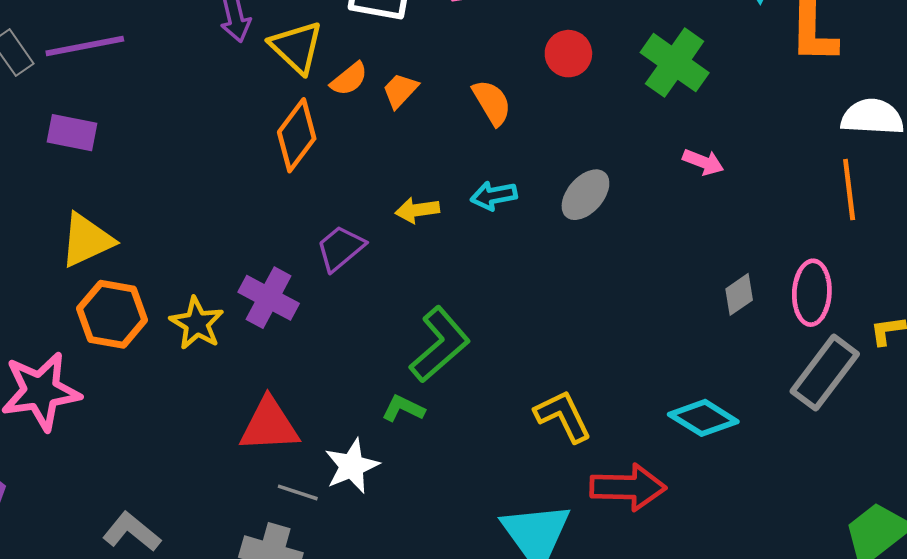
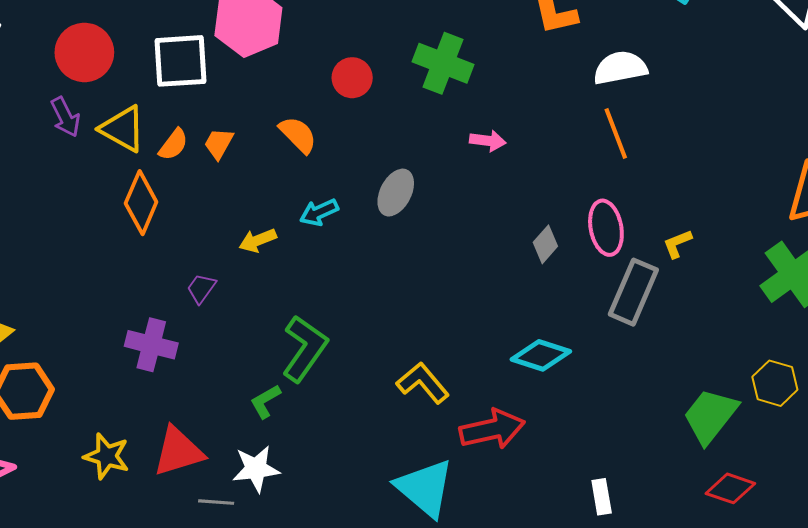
purple trapezoid: (341, 248) -> (201, 288), size x0.7
yellow star: (197, 323) -> (107, 456), moved
green L-shape: (403, 408) -> (265, 401), moved, turned -42
white star: (352, 466) -> (256, 469), turned 30

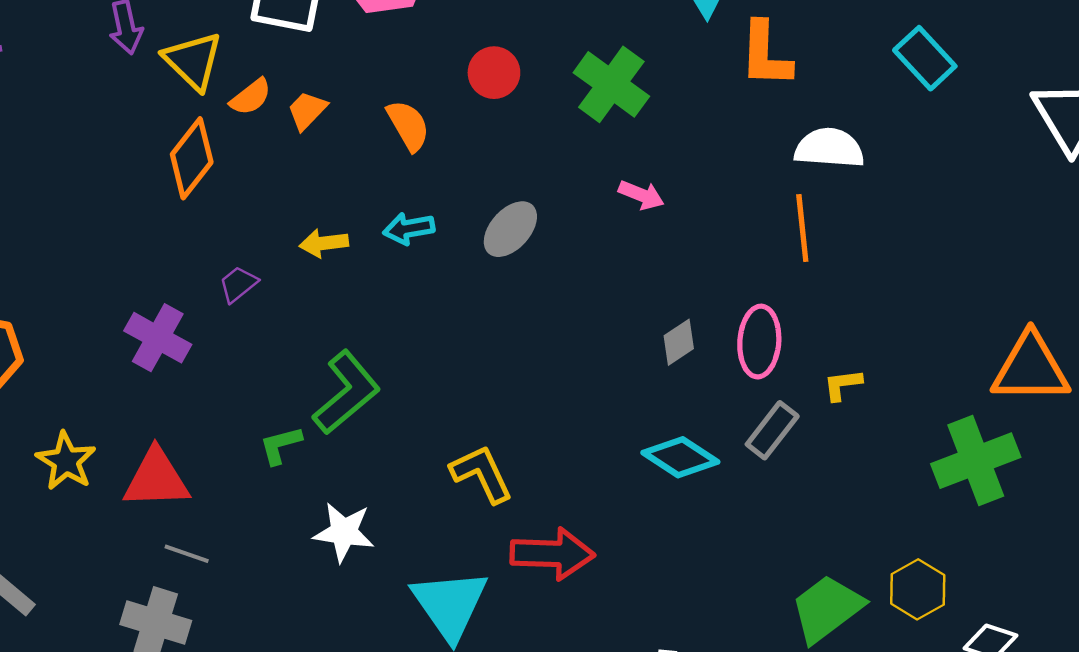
gray rectangle: (633, 292) -> (772, 430), size x0.7
cyan diamond: (541, 355) -> (680, 457), moved
white star: (256, 469) -> (344, 532), moved

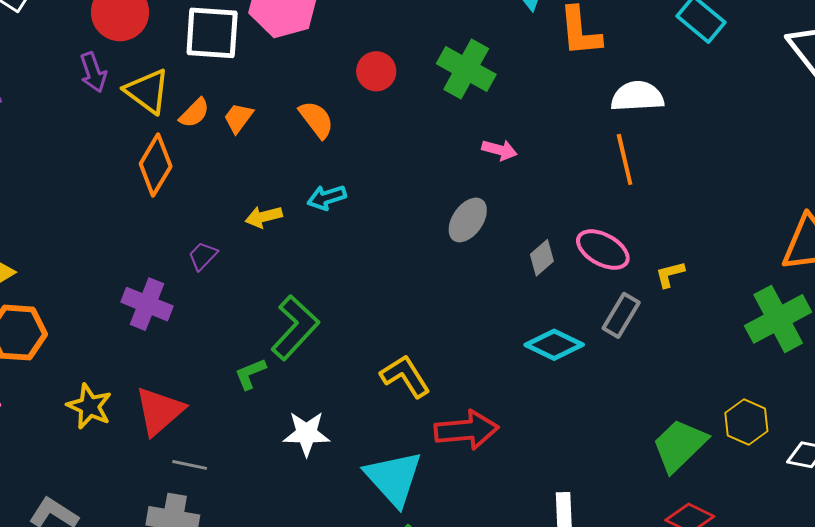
gray ellipse: (510, 229) -> (468, 220), moved
pink ellipse: (759, 342) -> (603, 250), turned -58
red triangle: (156, 479) -> (159, 411), turned -32

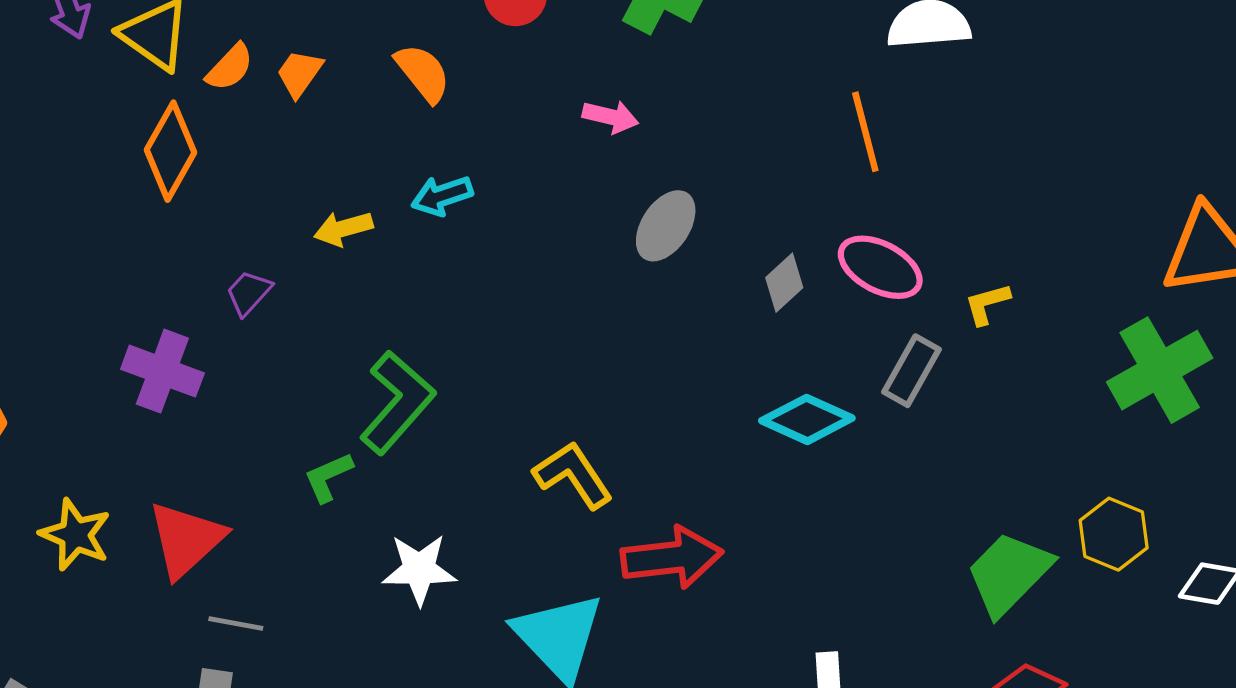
pink arrow: (499, 150) -> (610, 117), moved
orange line: (625, 159) -> (865, 132), moved

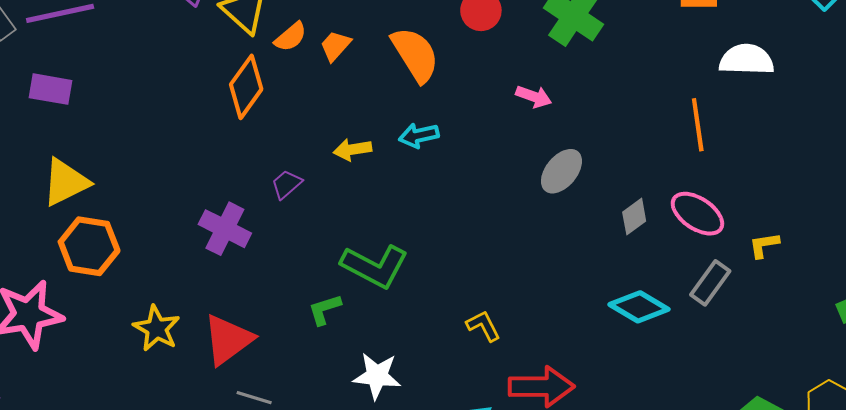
orange semicircle: (423, 73) -> (415, 55), size x1.4
green L-shape: (397, 402) -> (375, 266), turned 70
yellow L-shape: (573, 475) -> (483, 326), size x0.7

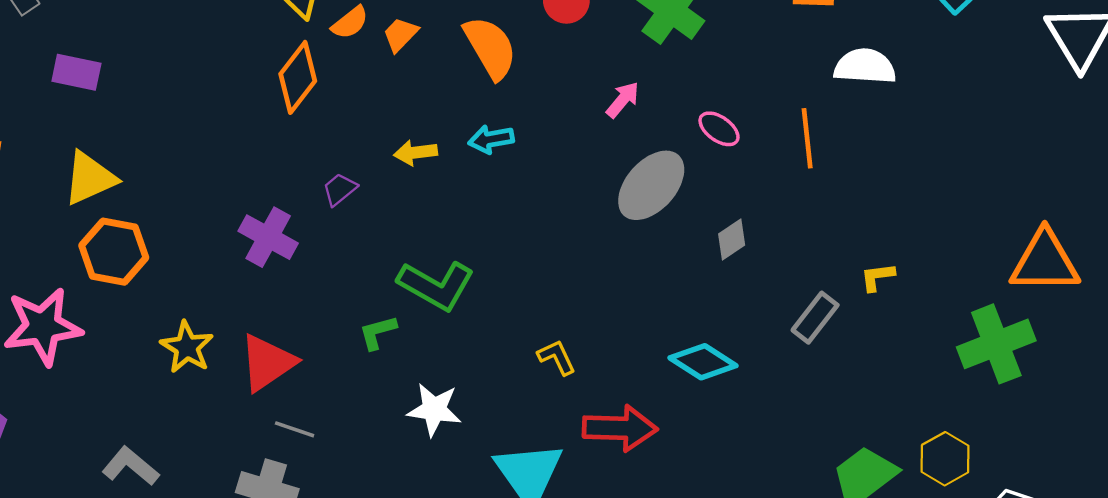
pink arrow: (534, 97) -> (623, 100), turned -72
gray ellipse: (561, 171) -> (651, 185), size x1.4
pink ellipse: (697, 214) -> (719, 129), moved, size x0.7
cyan diamond: (639, 307) -> (703, 362), moved

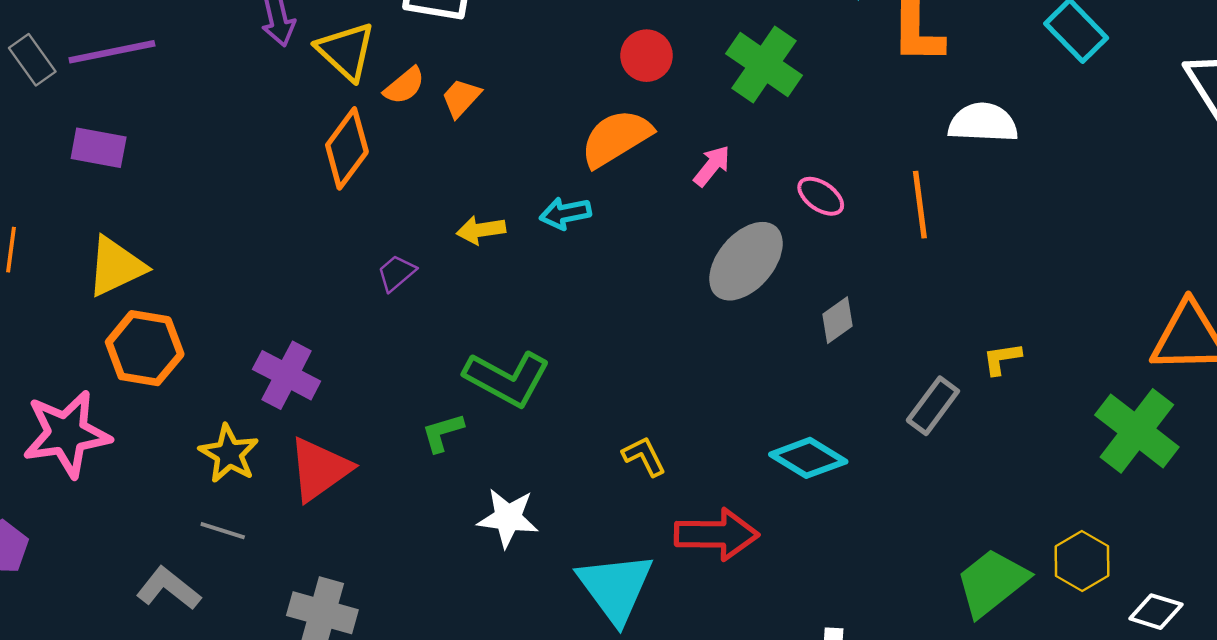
orange semicircle: (490, 48) -> (616, 138), moved, turned -90
purple cross: (268, 237) -> (287, 375), moved
green cross: (996, 344) -> (1137, 431), turned -30
gray line: (295, 429) -> (223, 531), moved

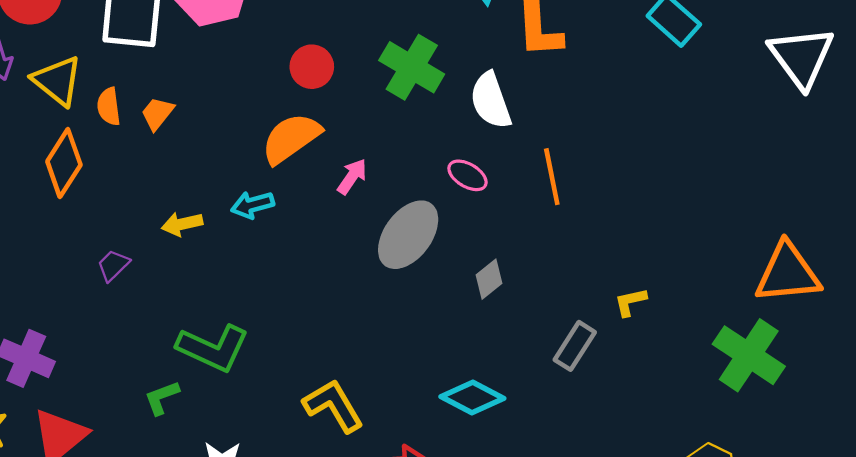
orange semicircle: (404, 86) -> (109, 107), turned 126
white semicircle: (983, 123) -> (491, 101), moved, turned -108
pink arrow: (712, 166) -> (352, 177), moved
yellow L-shape: (644, 456) -> (333, 406), size x1.6

